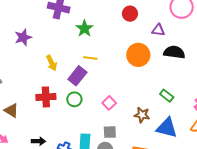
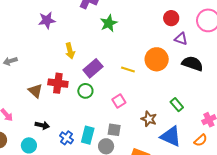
red circle: (130, 14) -> (171, 18), moved
yellow line: (90, 58) -> (128, 70), moved
brown triangle: (11, 110) -> (35, 91), moved

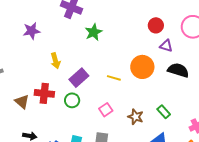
brown star: (149, 119) -> (136, 117), moved

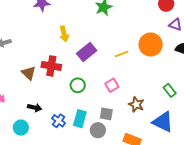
yellow line: (114, 78) -> (122, 54), turned -40
green circle: (72, 100) -> (78, 85), moved
brown star: (136, 117) -> (136, 104), moved

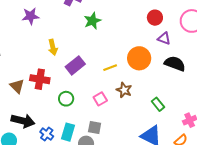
brown star: (136, 104) -> (124, 90), moved
black arrow: (35, 108) -> (23, 121), size x1.6

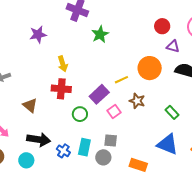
purple rectangle: (75, 65) -> (99, 94), moved
red cross: (40, 79) -> (61, 89), moved

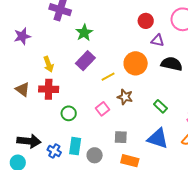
purple rectangle: (99, 94) -> (85, 61), moved
brown triangle: (30, 105) -> (23, 89), moved
gray square: (111, 141) -> (121, 137), moved

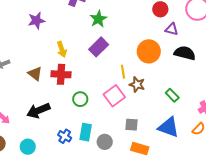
yellow line: (108, 77) -> (123, 72), moved, turned -72
pink square: (102, 109) -> (114, 96), size x1.5
black arrow: (29, 141) -> (38, 111), moved, turned 150

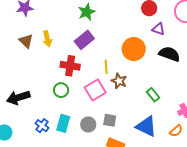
brown triangle: (35, 74) -> (26, 41), moved
red cross: (61, 74) -> (70, 66), moved
gray circle: (105, 142) -> (88, 124), moved

